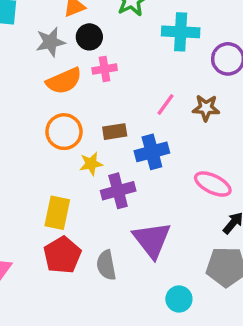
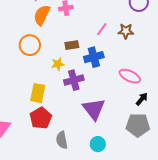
orange semicircle: (64, 81) -> (42, 15), turned 140
orange circle: (64, 132) -> (30, 45), moved
gray semicircle: (106, 265) -> (62, 140), moved
cyan circle: (179, 299) -> (98, 144), moved

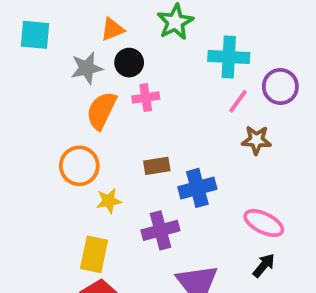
pink line: (102, 29) -> (238, 101), moved
yellow star: (58, 64) -> (109, 201), moved
black arrow: (142, 99) -> (264, 265), moved

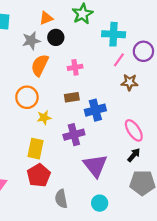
pink cross: (146, 98) -> (75, 67), moved
pink ellipse: (264, 223) -> (134, 130), turned 30

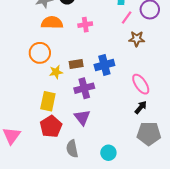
orange semicircle: (40, 65) -> (52, 23), turned 65
brown rectangle: (72, 97) -> (76, 64), moved
purple triangle: (95, 166) -> (82, 117), moved, size x0.7

